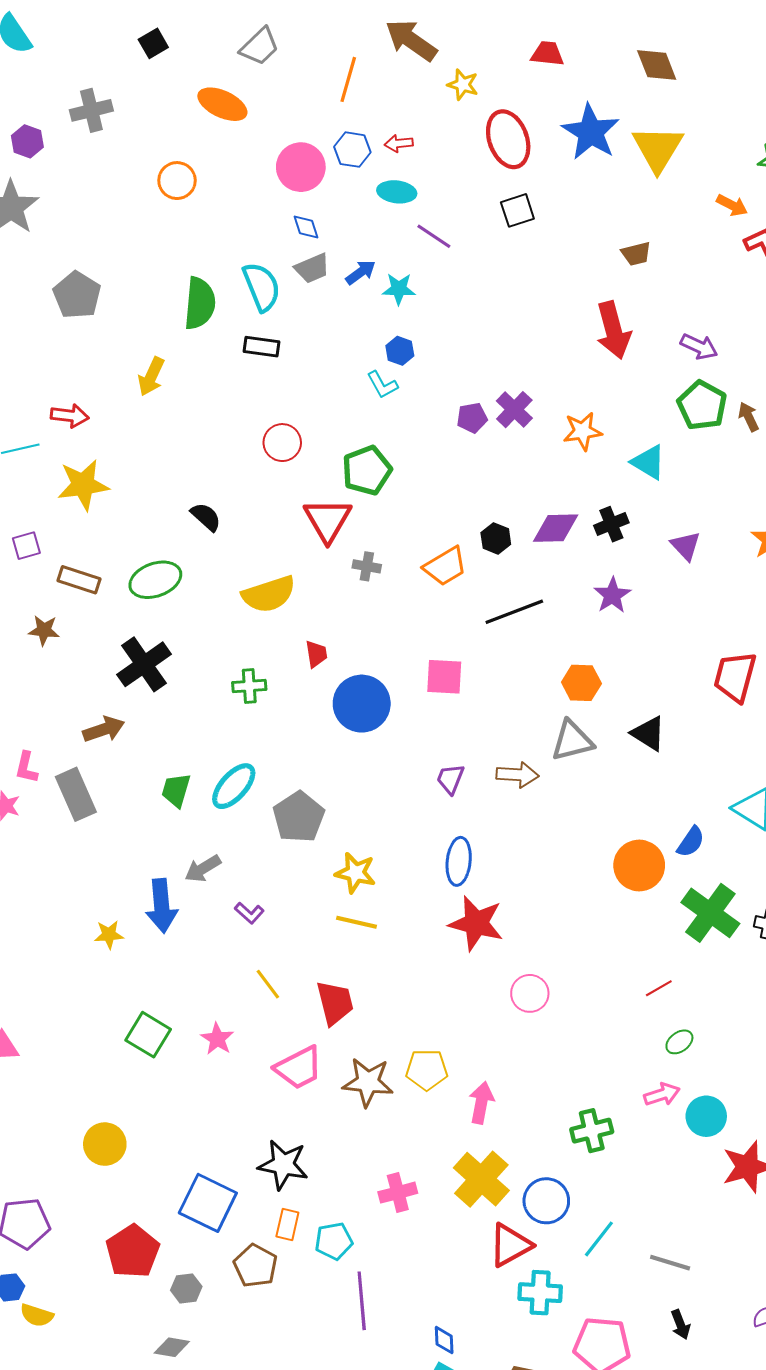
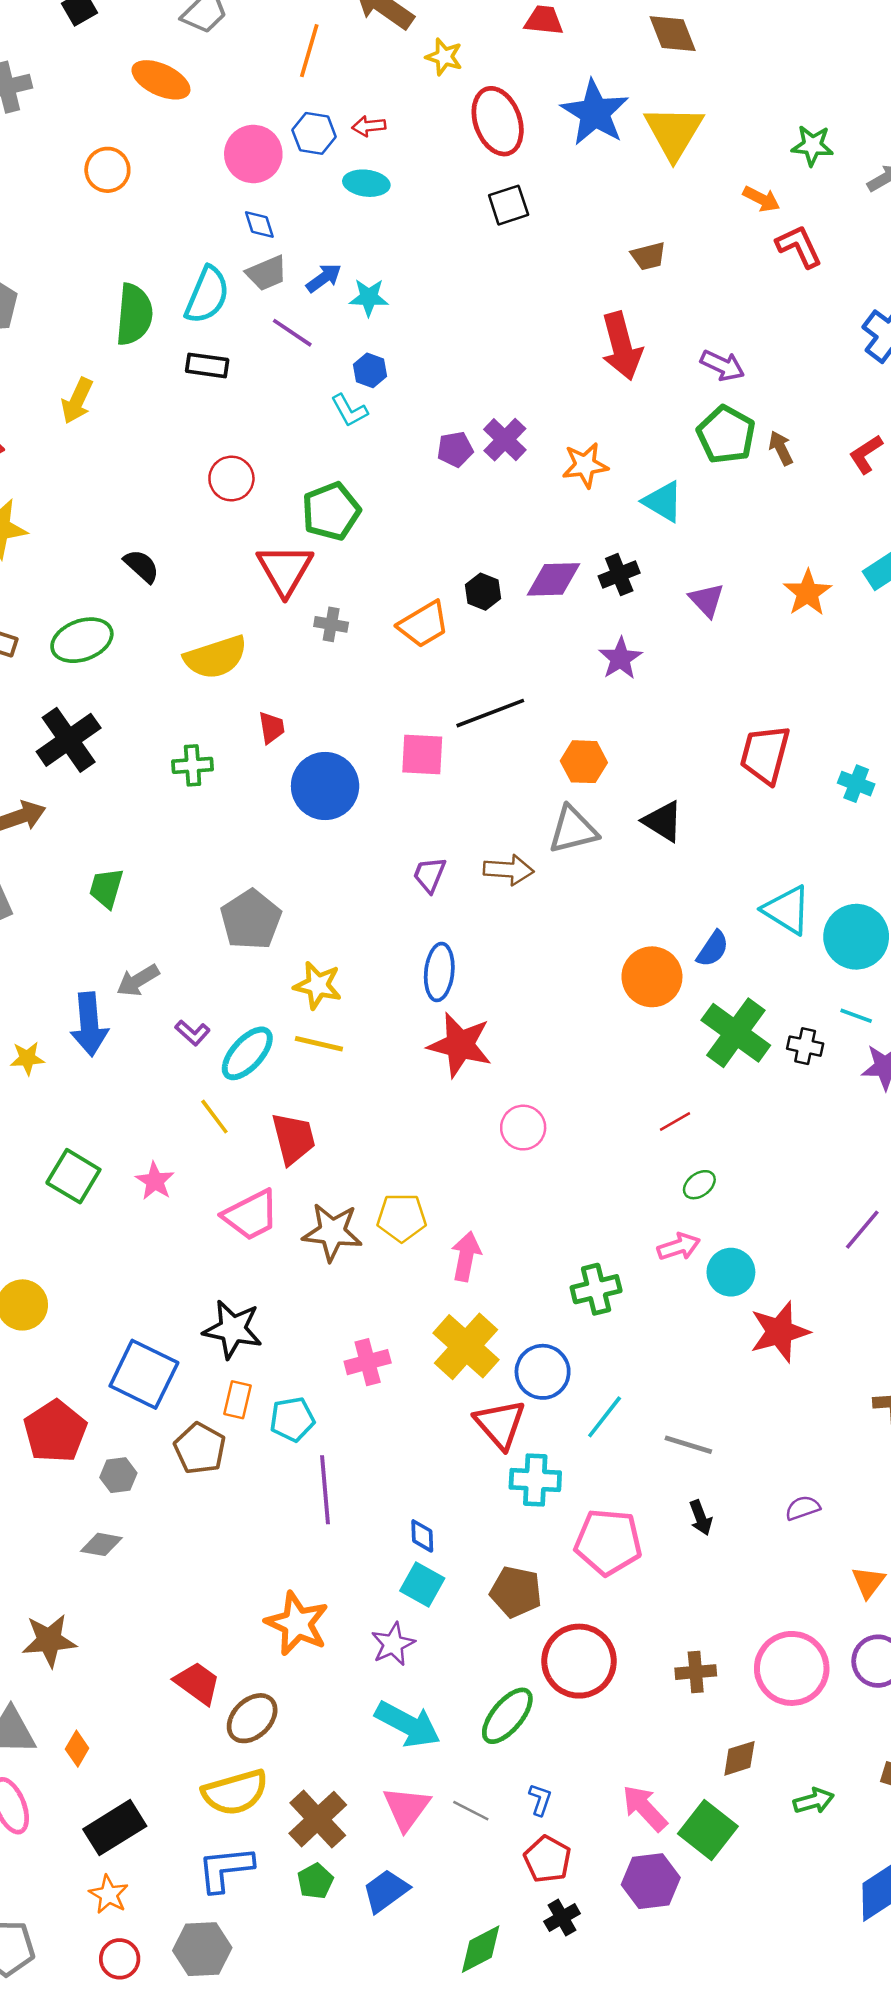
purple line: (434, 236) -> (292, 333), moved
cyan semicircle: (262, 287) -> (207, 295), turned 45
black line: (514, 612) -> (490, 713), moved
cyan ellipse: (234, 786) -> (247, 1053), moved
red triangle: (510, 1245) -> (500, 1424), turned -42

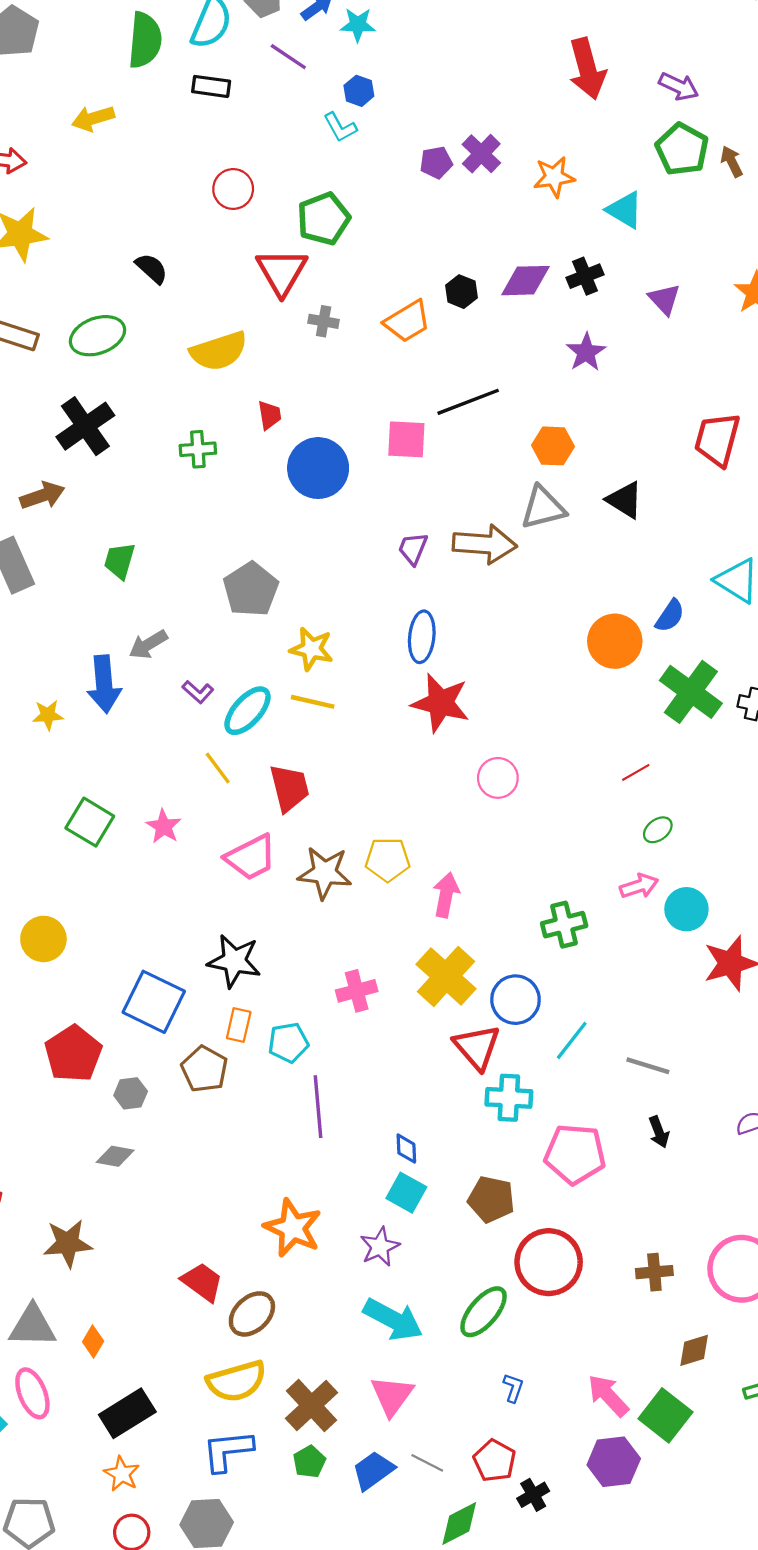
yellow arrow: (77, 401) -> (93, 118), turned 48
brown arrow: (509, 870) -> (485, 544), size x1.4
gray line: (471, 1811) -> (427, 1463), moved
red pentagon: (547, 1859) -> (495, 1461), moved

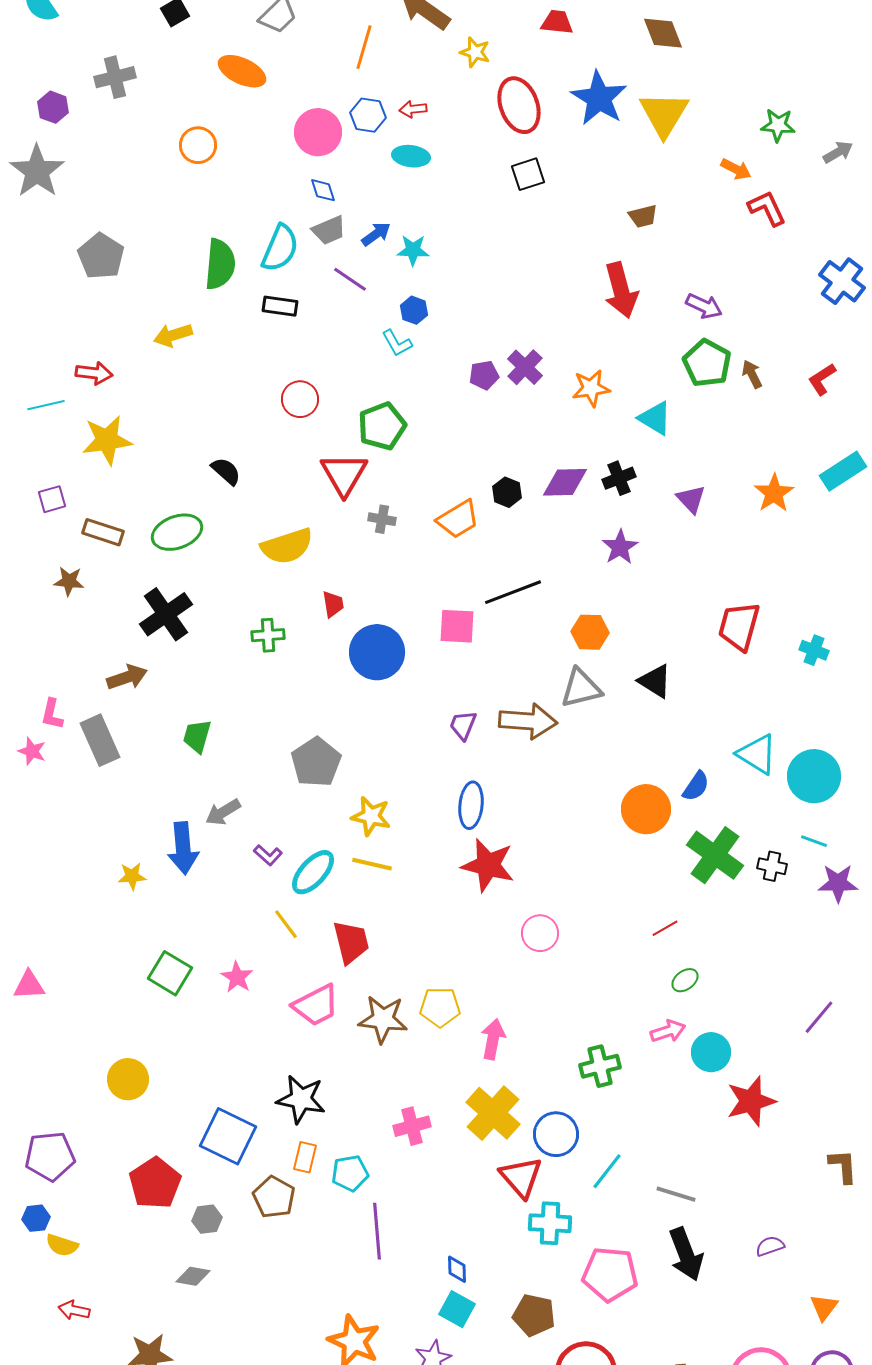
black arrow: (659, 1132) -> (686, 1254), size x1.8

